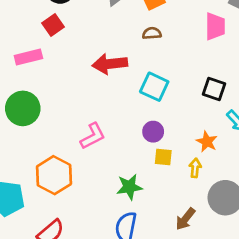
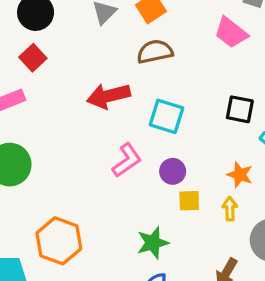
pink trapezoid: (215, 26) -> (231, 33), turned 136
brown semicircle: (152, 33) -> (155, 52), size x1.5
pink L-shape: (93, 136) -> (127, 160), moved

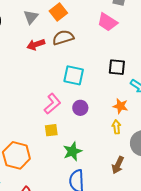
red arrow: (108, 96) -> (36, 44), moved, size x0.7
yellow square: (189, 201) -> (51, 130), moved

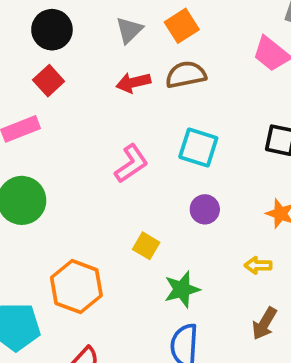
pink L-shape: (52, 104) -> (131, 164), moved
yellow arrow: (116, 127) -> (258, 265), moved, turned -88
yellow square: (51, 130) -> (146, 246), turned 32

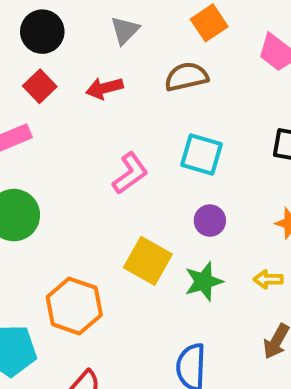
orange square: (182, 26) -> (209, 23), moved
red arrow: (133, 83) -> (104, 88), moved
yellow square: (146, 246) -> (148, 261), size x1.6
green star: (182, 289) -> (204, 281), moved

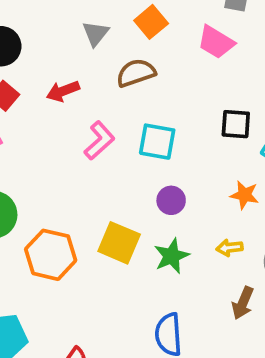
gray triangle: (125, 30) -> (96, 33), moved
pink L-shape: (130, 173) -> (99, 140), moved
orange hexagon: (74, 306) -> (51, 255), moved

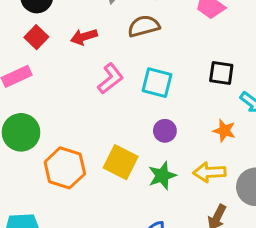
yellow arrow: (230, 248) -> (209, 172), size x1.5

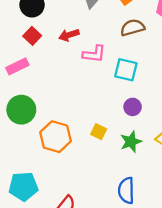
brown semicircle: (144, 26) -> (132, 28), moved
pink L-shape: (110, 79) -> (94, 54), moved, turned 45
yellow square: (121, 162) -> (99, 132), size x0.6

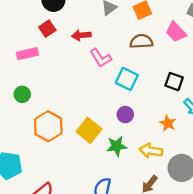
pink L-shape: (94, 54) -> (101, 58), turned 40
green circle: (21, 110) -> (22, 94), size x0.6
yellow square: (99, 132) -> (89, 130), size x1.6

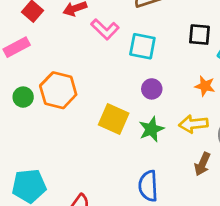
orange hexagon: (48, 126) -> (58, 90), moved

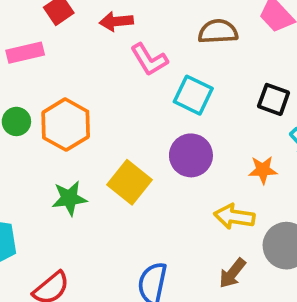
orange star: (205, 86) -> (263, 170), turned -30
purple circle: (152, 89) -> (191, 155), size x1.5
green star: (151, 129) -> (69, 198), moved

